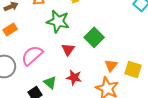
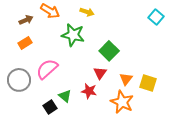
red triangle: (68, 49) -> (100, 73), moved

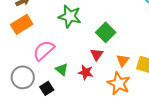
orange rectangle: (25, 43) -> (22, 24), size x1.5
gray circle: (19, 80) -> (23, 77), moved
green triangle: (65, 96) -> (62, 69), moved

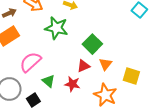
red triangle: (97, 54) -> (83, 66), turned 32
orange triangle: (123, 60) -> (105, 64), moved

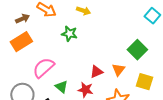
green star: (56, 28) -> (69, 34), size x0.7
green square: (92, 44) -> (137, 50), moved

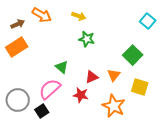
green star: (69, 34) -> (87, 39), moved
pink semicircle: (43, 68) -> (50, 89), moved
green triangle: (61, 87) -> (62, 67), moved

